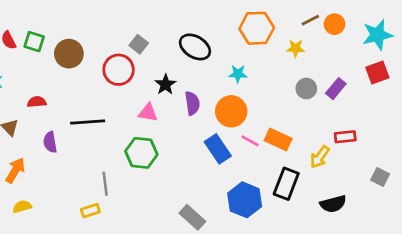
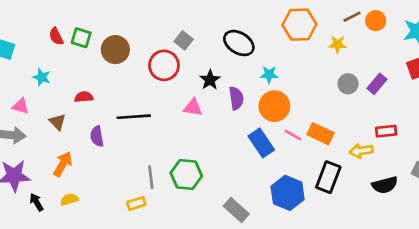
cyan star: (238, 74) -> (269, 75), moved
green hexagon: (141, 153) -> (186, 174), moved
yellow arrow: (320, 157) -> (361, 151), turned 45
black semicircle: (333, 204) -> (385, 185), moved

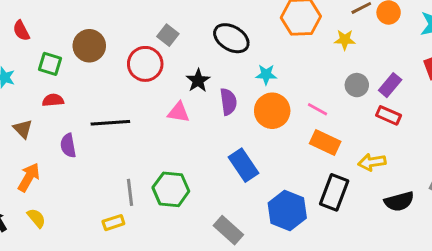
green square: (81, 38) -> (50, 64), moved
red rectangle: (386, 131) -> (389, 115), moved, turned 30
pink line: (293, 135) -> (318, 109), moved
blue rectangle: (261, 143) -> (243, 165), moved
yellow semicircle: (69, 199) -> (36, 218), turned 66

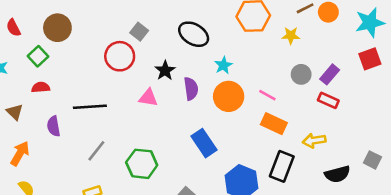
brown circle: (89, 46) -> (57, 28), moved
green square: (50, 64) -> (38, 56), turned 30
cyan star: (266, 74) -> (223, 65), turned -30
gray line: (130, 192) -> (96, 151), moved, turned 45

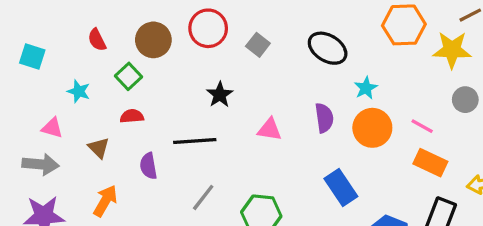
yellow star: (291, 35) -> (452, 50), size x1.6
red circle: (120, 56) -> (208, 28), moved
black star: (165, 70) -> (220, 95), moved

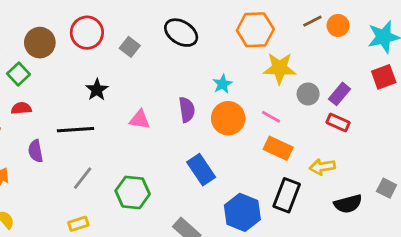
black ellipse: (328, 48) -> (181, 33), moved
yellow star: (452, 50) -> (280, 68), moved

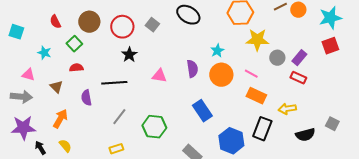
red circle: (87, 33) -> (122, 27), moved

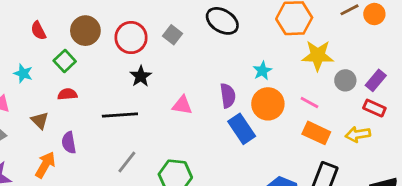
purple semicircle: (86, 98) -> (69, 143), moved
yellow arrow: (287, 109) -> (358, 134), moved
blue rectangle: (202, 111) -> (242, 129), moved

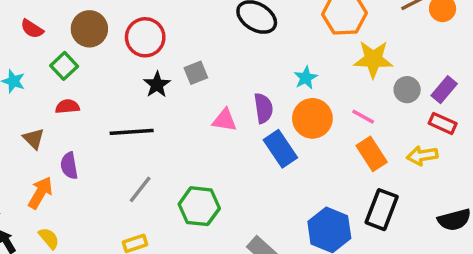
red semicircle: (38, 31) -> (32, 29), turned -30
gray square: (173, 35) -> (196, 73), moved, turned 30
pink triangle: (182, 105) -> (225, 120), moved
orange rectangle: (316, 133) -> (372, 154), turned 32

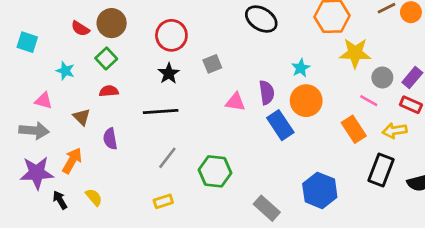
brown circle: (89, 29) -> (112, 23), moved
black star: (157, 85) -> (169, 73), moved
pink line: (363, 117) -> (369, 101), moved
orange arrow: (40, 193) -> (72, 161), moved
black rectangle: (382, 210) -> (381, 170), moved

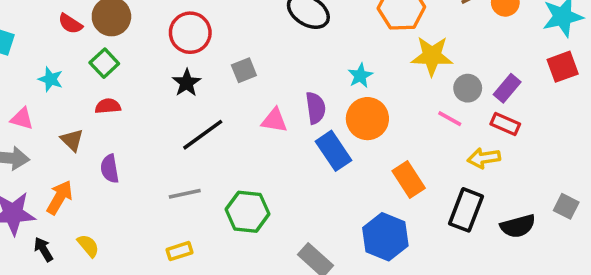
black line: (161, 112) -> (203, 135), moved, turned -32
orange rectangle: (354, 129) -> (409, 179), moved
gray line: (167, 158) -> (185, 194), turned 40

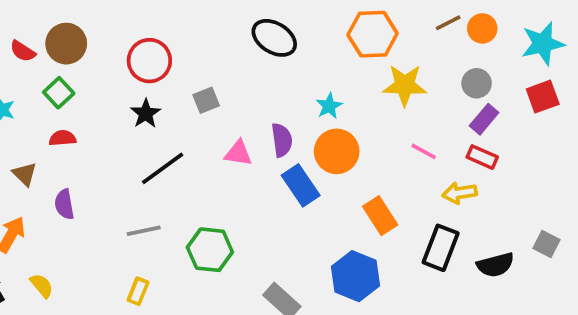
gray circle: (468, 88) -> (477, 83), moved
yellow rectangle: (179, 251) -> (138, 291), turned -50

